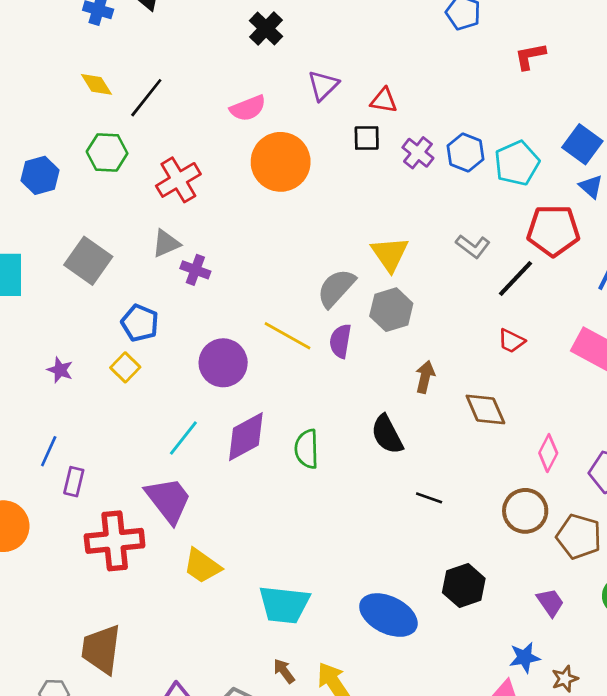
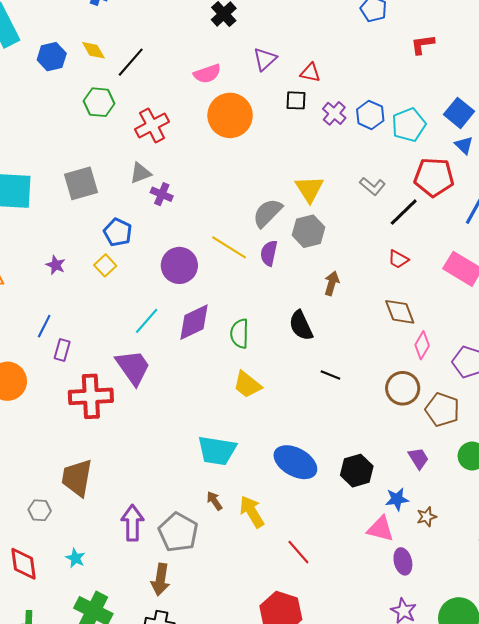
blue hexagon: (40, 175) -> (52, 57), moved
gray square: (88, 261) -> (81, 183), turned 36
brown diamond: (485, 410) -> (400, 312), moved
yellow trapezoid: (202, 566) -> (247, 385), moved
black hexagon: (464, 586) -> (357, 471), moved

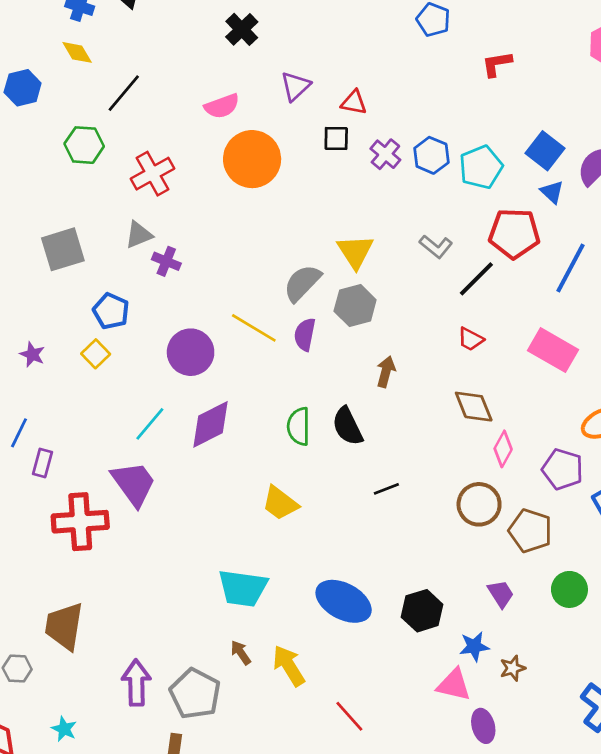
yellow diamond: (93, 50) -> (77, 52), moved
green semicircle: (240, 334) -> (299, 426), moved
black line: (330, 375) -> (386, 489), turned -42

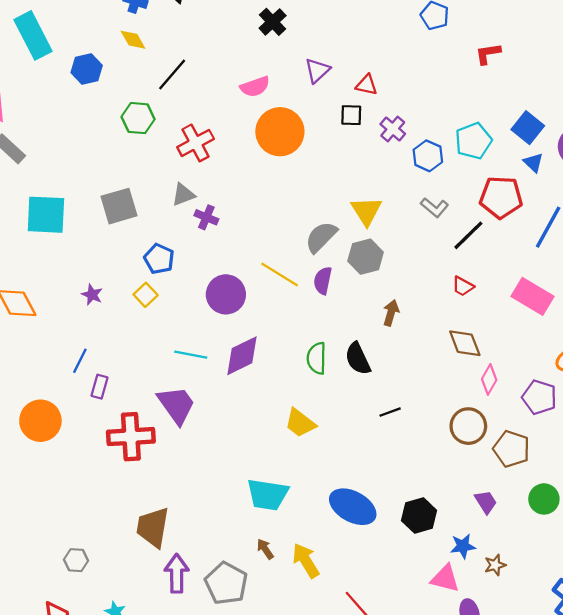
blue hexagon: (431, 155) -> (428, 156), moved
cyan line: (150, 424) -> (191, 355), turned 60
brown trapezoid: (64, 626) -> (153, 527), moved

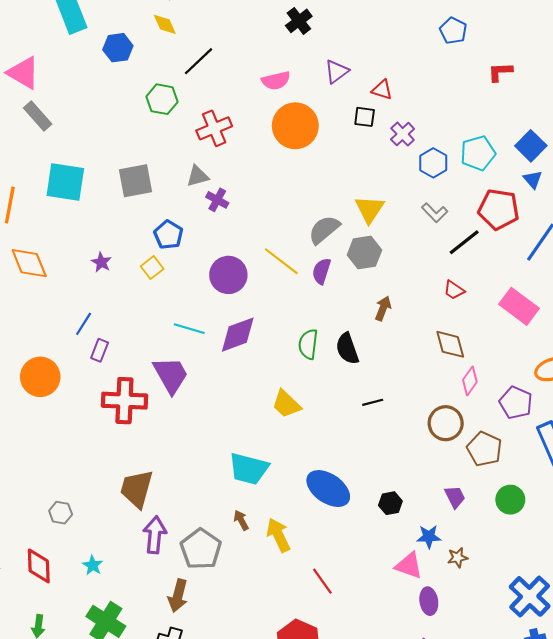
black hexagon: (419, 515) -> (390, 503), size x0.7

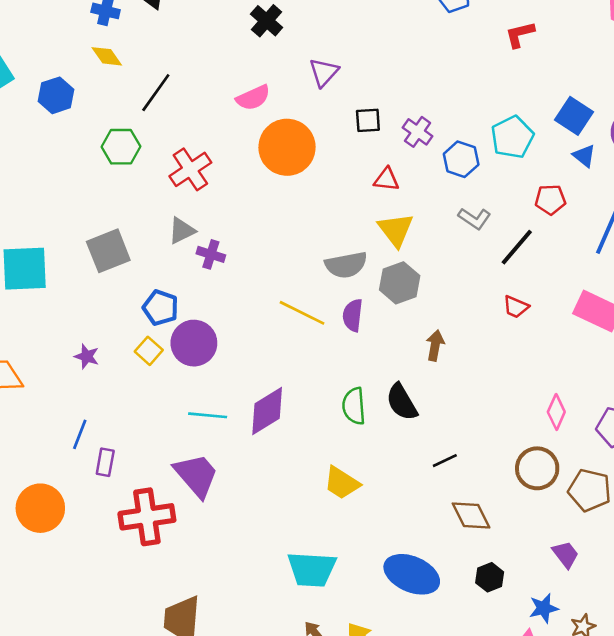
red triangle: (382, 90) -> (386, 179), moved
red pentagon: (499, 209) -> (550, 200), size x0.6
gray semicircle: (324, 230) -> (346, 265), turned -140
purple circle: (228, 275) -> (194, 343), moved
brown diamond: (450, 344) -> (471, 516), moved

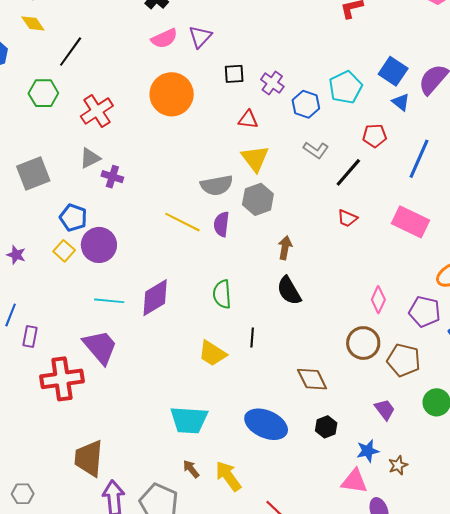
pink semicircle: (253, 98) -> (164, 38), moved
black semicircle: (402, 402) -> (289, 291), moved
black line: (445, 461) -> (252, 338), moved, turned -60

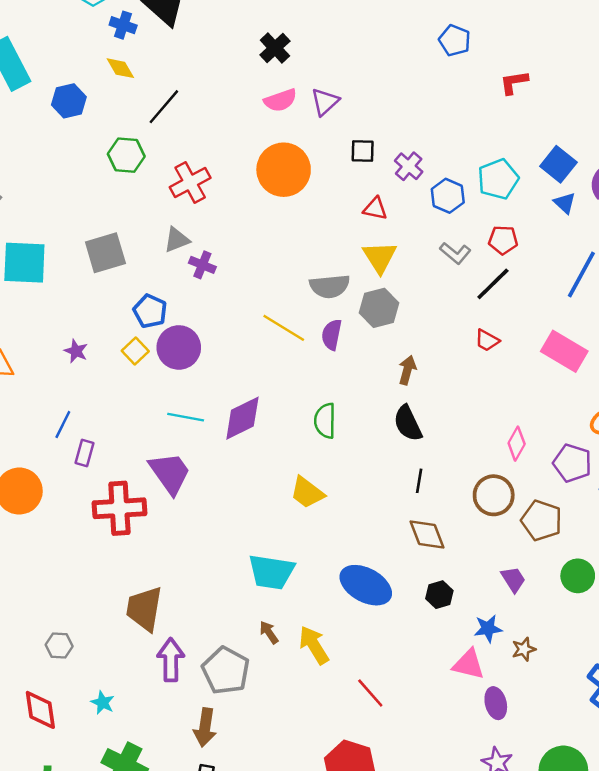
red pentagon: (375, 136) -> (503, 240), moved
black line: (252, 338) -> (419, 481), moved

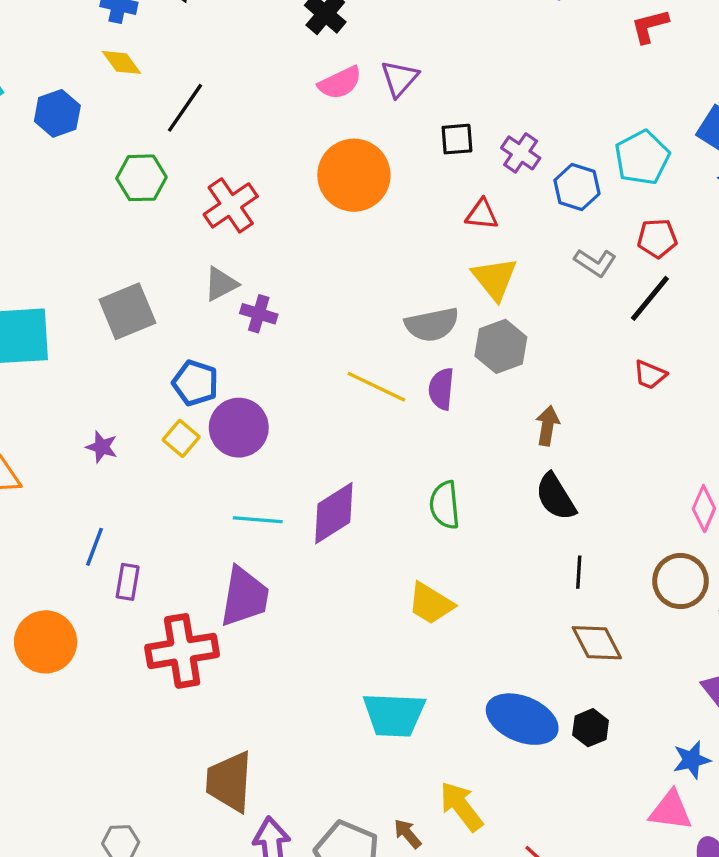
purple trapezoid: (170, 473) -> (244, 597), turned 51
black hexagon: (439, 595) -> (591, 728), moved
brown arrow: (269, 632) -> (408, 834), moved

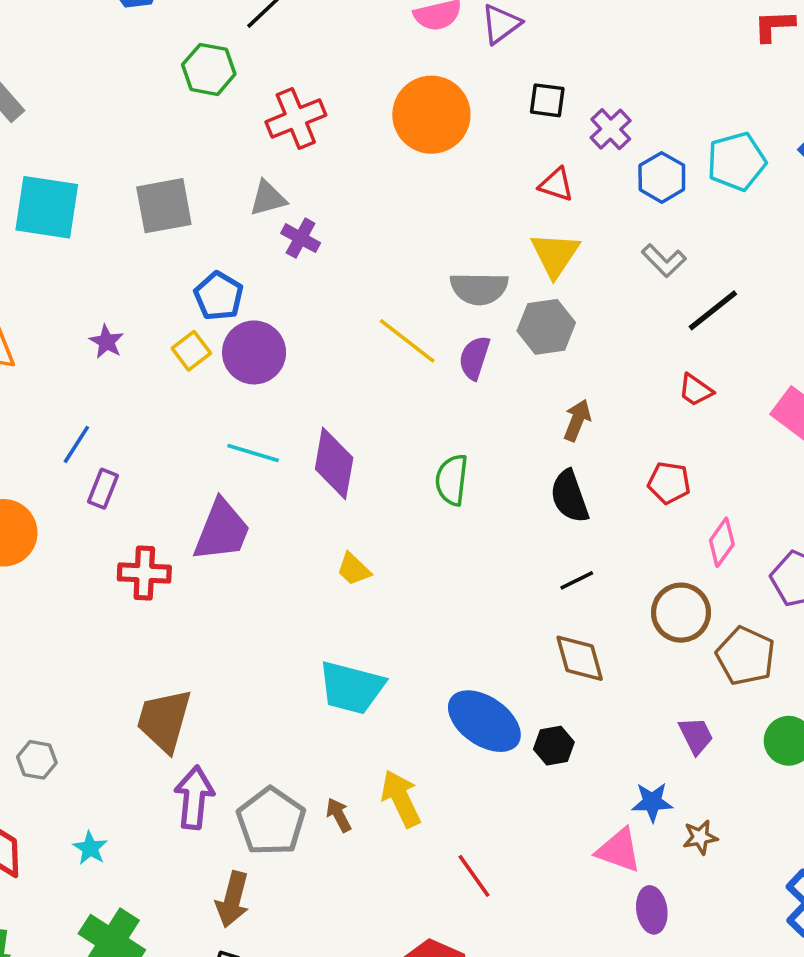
red pentagon: (657, 238) -> (669, 483), moved
purple diamond: (334, 513) -> (334, 463), turned -60
black line: (579, 572) -> (577, 580), turned 48
yellow trapezoid: (431, 604) -> (354, 569), moved, size x0.7
red cross: (182, 651) -> (144, 573), size x0.7

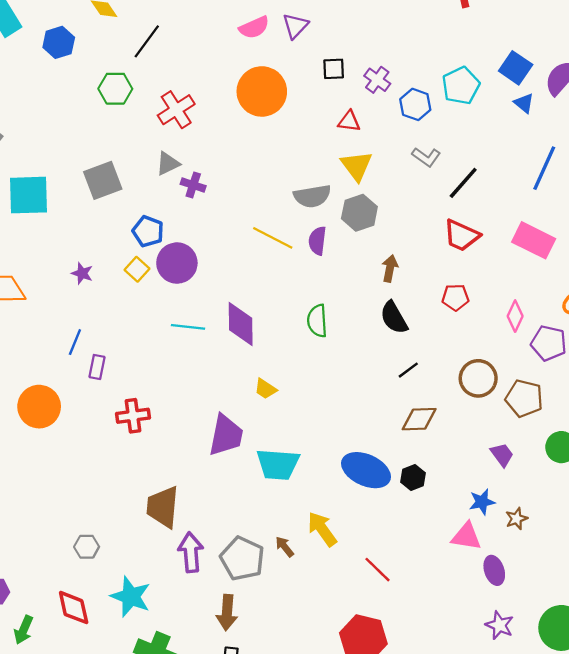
red trapezoid: (696, 390) -> (462, 236), size x1.6
purple trapezoid: (222, 530) -> (226, 435), moved
pink diamond: (722, 542) -> (515, 316), moved
brown diamond: (580, 658) -> (419, 419), turned -66
cyan star: (90, 848) -> (131, 597), size x1.8

